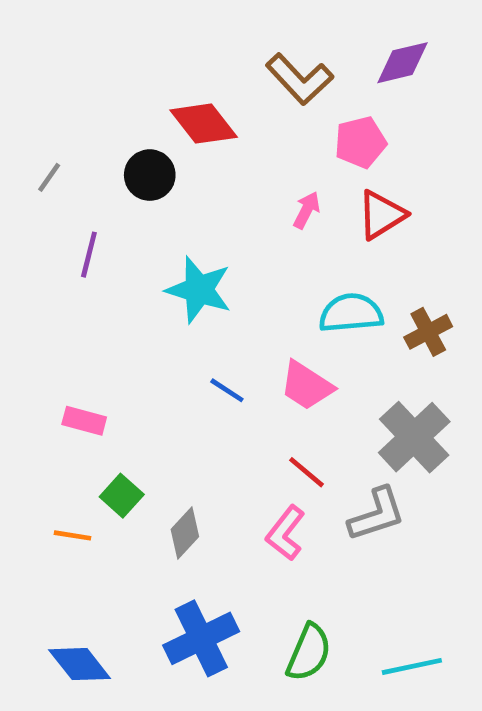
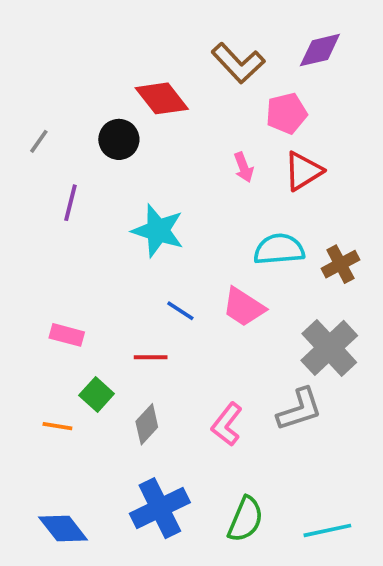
pink arrow: (307, 210) -> (244, 167), turned 132
red line: (307, 472) -> (151, 357), moved, turned -40

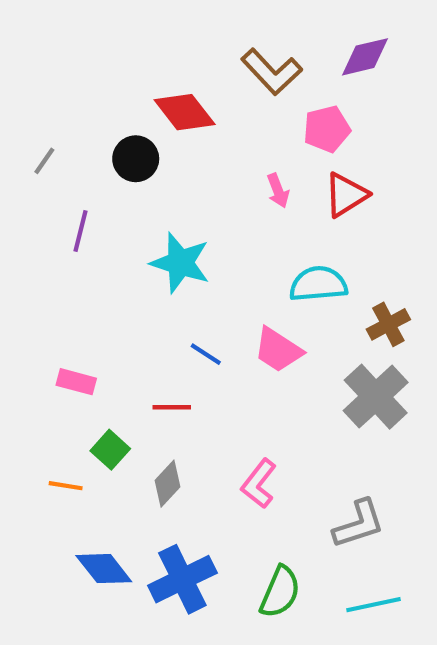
brown cross: (340, 264) -> (388, 324), moved
gray L-shape: (299, 409) -> (359, 524), moved
blue diamond: (63, 529) -> (104, 569), moved

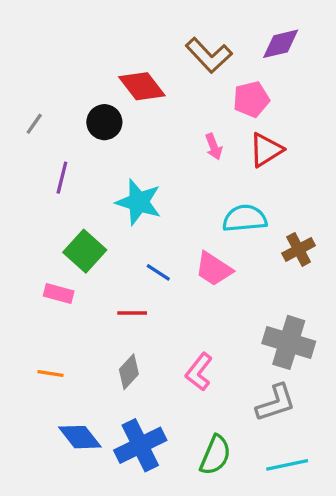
gray cross: (376, 397) -> (289, 342), moved, turned -30
green square: (110, 450) -> (85, 251), moved, size x1.4

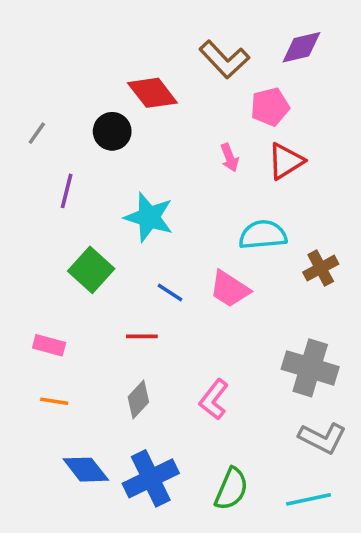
pink rectangle: (59, 293) -> (49, 345), moved
gray L-shape: (276, 403) -> (322, 438), moved, turned 45

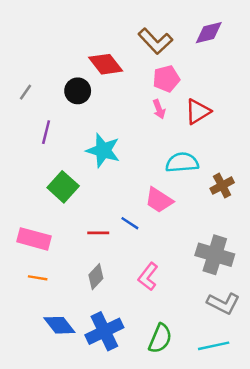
pink pentagon: (270, 107) -> (166, 79), moved
blue line: (170, 293) -> (130, 223), moved
pink rectangle: (49, 345) -> (34, 239), size x1.5

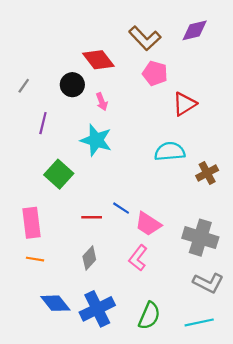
pink pentagon: (166, 79) -> (155, 73), turned 30
pink arrow: (159, 109) -> (102, 102), moved
pink trapezoid: (159, 200) -> (148, 224), moved
pink rectangle: (34, 239) -> (32, 223), turned 68

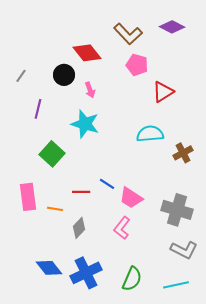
purple diamond: (195, 30) -> (172, 27), turned 40
orange line: (35, 259) -> (55, 209), moved

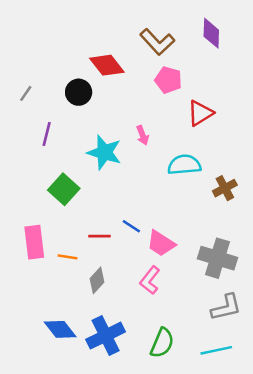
purple diamond: (172, 27) -> (211, 33), turned 65
pink arrow: (90, 90) -> (142, 135), moved
gray L-shape: (184, 250) -> (226, 307), turned -40

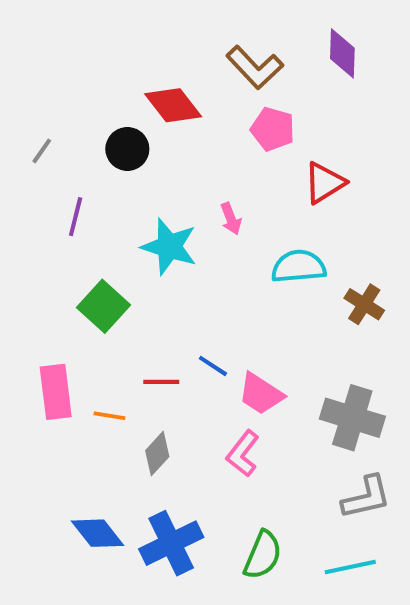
brown cross: (225, 188) -> (364, 304), turned -30

